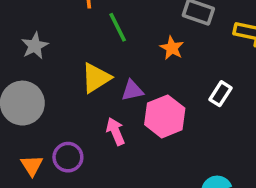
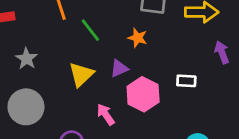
purple triangle: (132, 90) -> (119, 68), moved
white rectangle: (220, 94) -> (186, 81), moved, turned 72

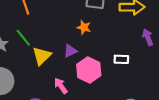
green line: (90, 30) -> (23, 38), moved

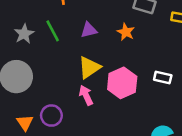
purple triangle: (70, 51) -> (89, 30), moved
yellow triangle: (42, 56) -> (89, 67), moved

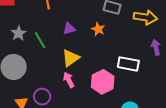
green line: (53, 31) -> (40, 40), moved
white rectangle: (163, 78) -> (128, 64), size x1.5
pink hexagon: (122, 83) -> (103, 82), moved

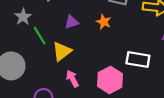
gray star: (19, 33) -> (23, 17), moved
yellow triangle: (71, 58) -> (62, 51), moved

